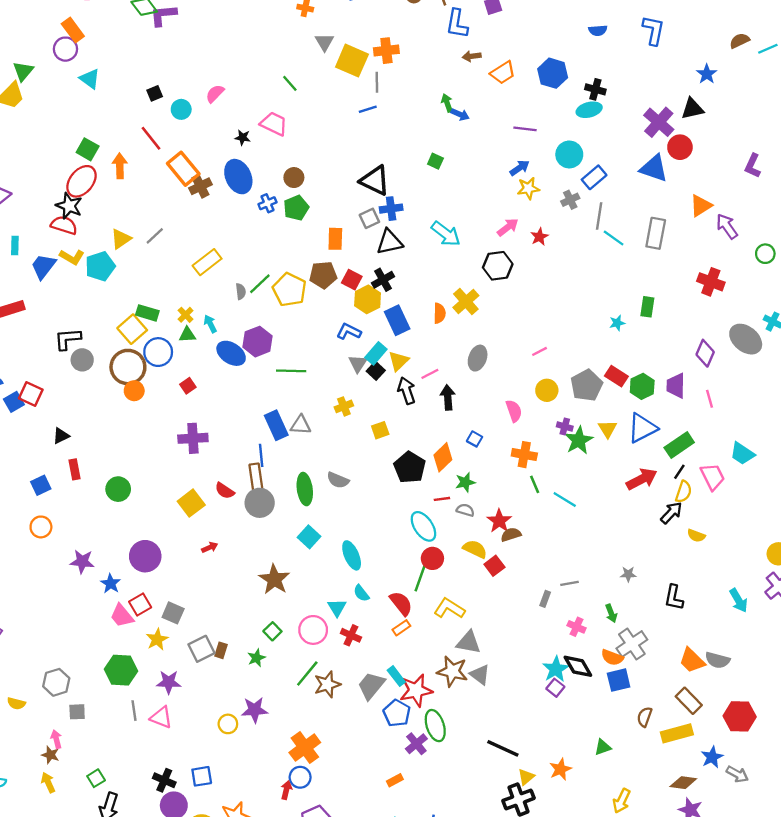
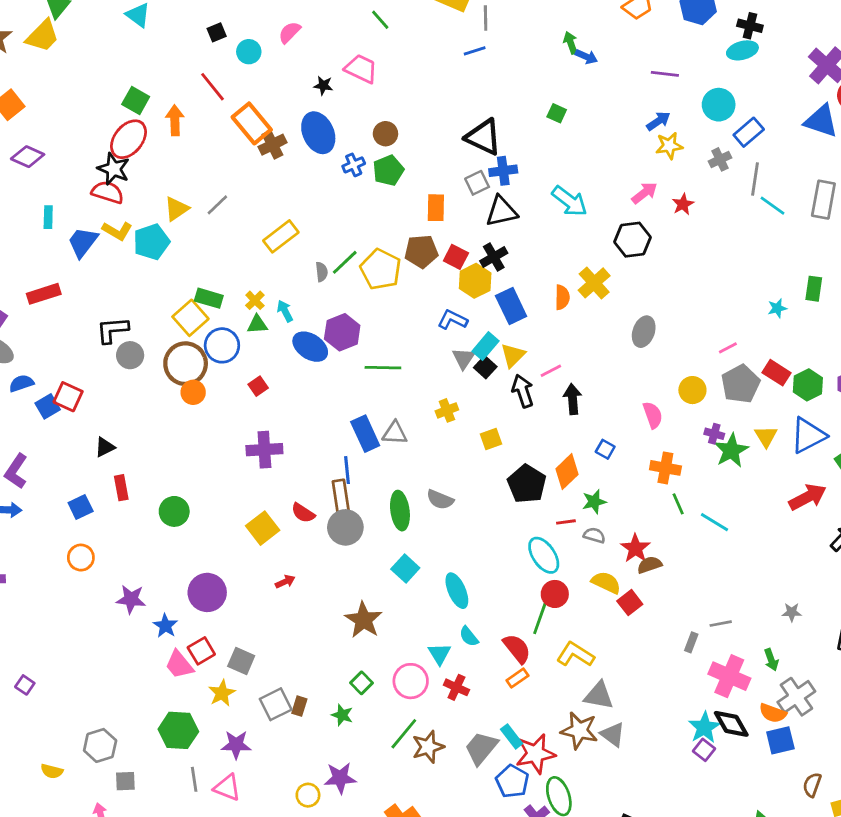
pink line: (540, 351) -> (728, 348), moved
gray ellipse: (478, 358) -> (644, 332), moved
pink cross: (576, 627) -> (729, 676), size x1.8
green star: (256, 658) -> (342, 715), turned -30

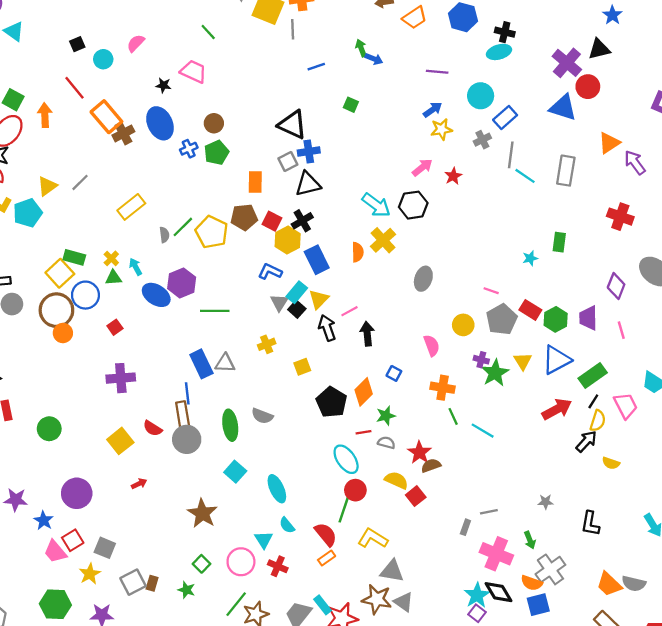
blue line: (475, 51) -> (316, 67), moved
cyan arrow: (570, 201) -> (376, 205), moved
pink line: (728, 348) -> (491, 291), turned 48

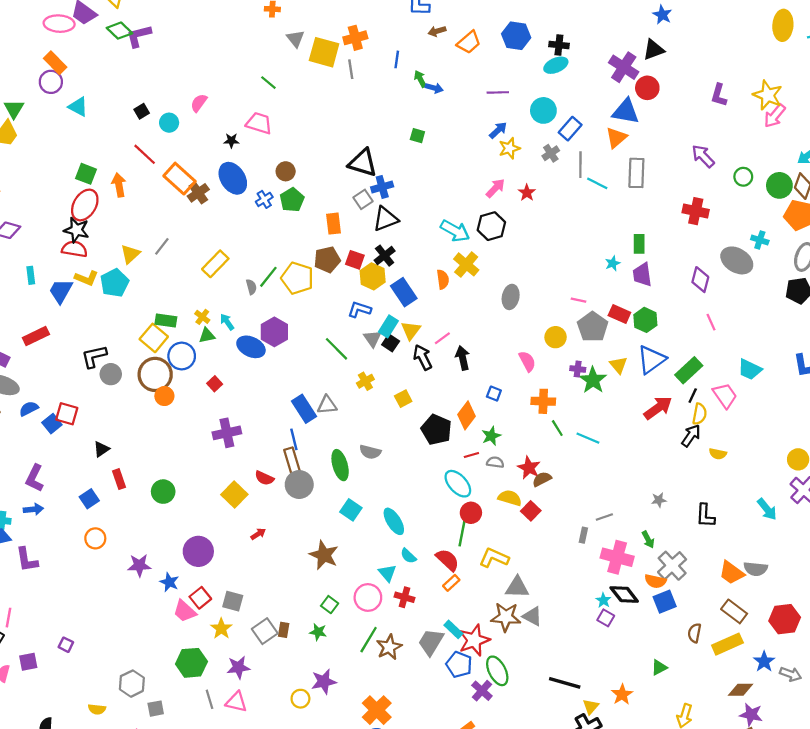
blue line: (316, 67) -> (397, 59), moved, turned -56
orange triangle: (609, 143) -> (616, 138), moved
green line: (215, 311) -> (337, 349), moved, turned 52
purple trapezoid: (588, 318) -> (642, 275), moved
cyan star: (477, 595) -> (603, 600), size x0.6

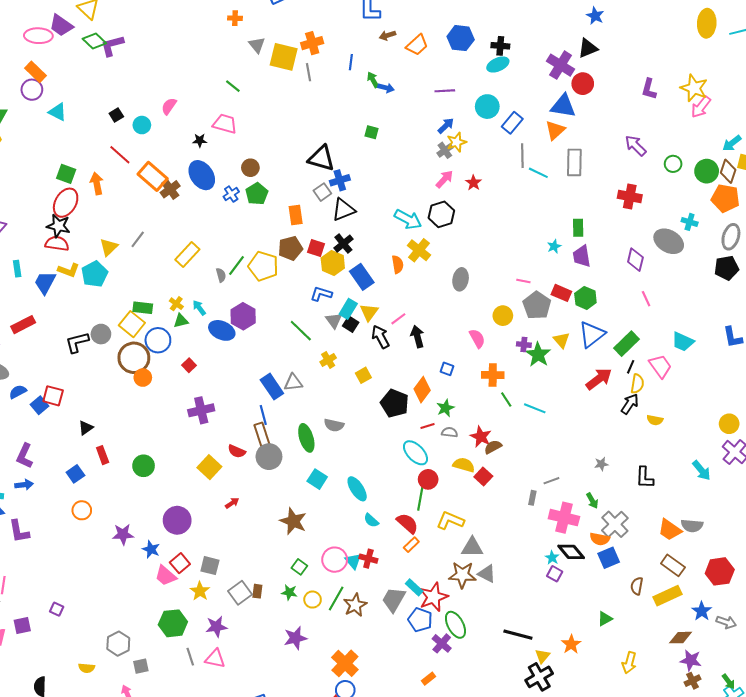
gray cross: (551, 153) -> (445, 150), moved
gray circle: (111, 374) -> (101, 334), moved
cyan triangle: (387, 573) -> (353, 561), moved
yellow circle: (300, 699) -> (313, 600), moved

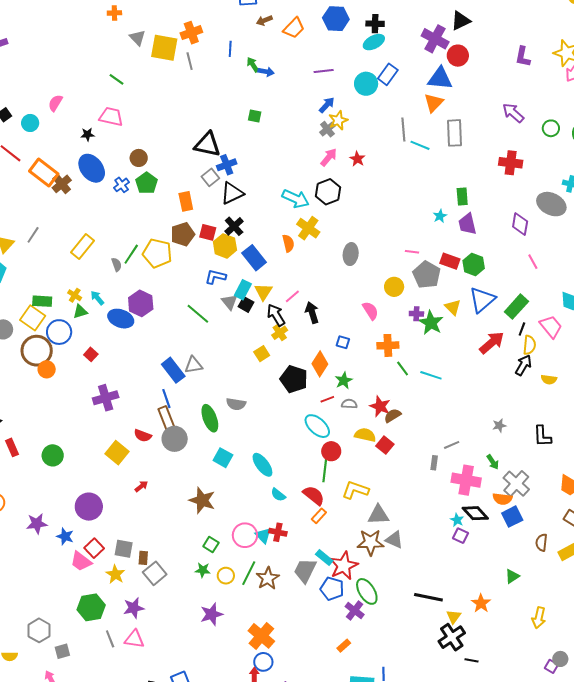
blue rectangle: (512, 123) -> (388, 74), moved
yellow cross: (328, 360) -> (280, 333), moved
brown rectangle: (257, 591) -> (143, 558), moved

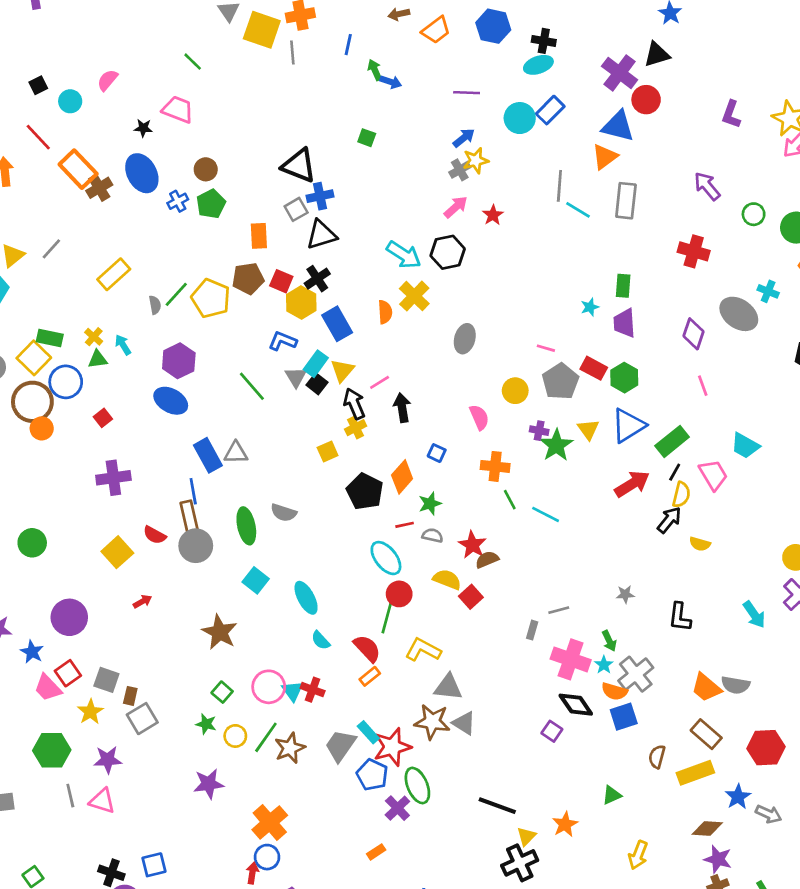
blue ellipse: (121, 319) -> (171, 401), moved
cyan star: (457, 520) -> (604, 665), moved

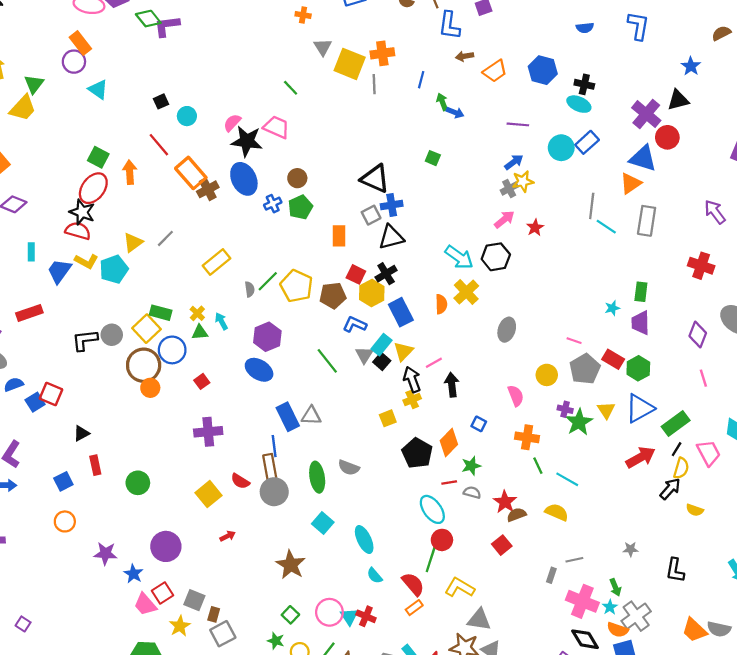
cyan ellipse: (538, 65) -> (579, 104), turned 40
pink semicircle: (107, 80) -> (232, 123), moved
black star: (143, 128) -> (247, 141), size x2.0
brown pentagon: (248, 278) -> (333, 296), moved
yellow semicircle: (447, 579) -> (557, 512), moved

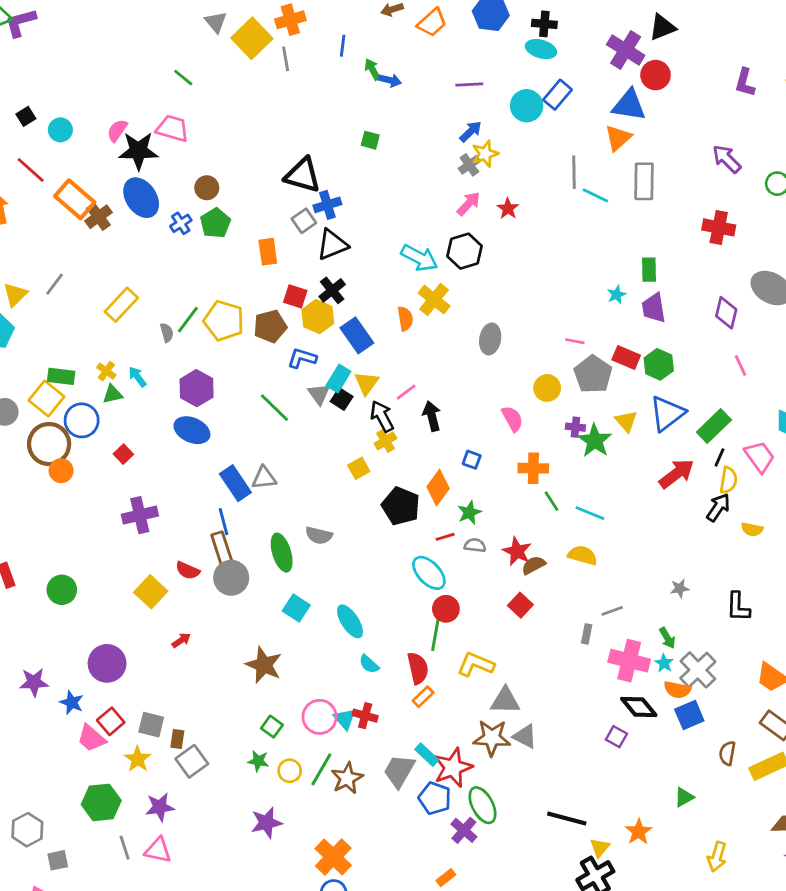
yellow square: (350, 64) -> (252, 38), turned 32
red semicircle: (413, 584) -> (418, 668), turned 35

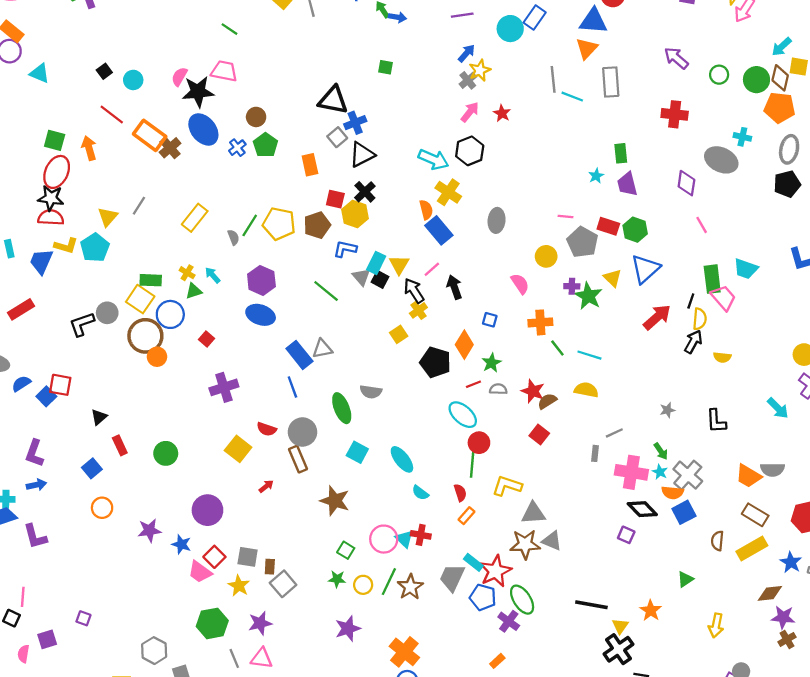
blue rectangle: (357, 335) -> (439, 230), moved
green rectangle: (714, 426) -> (712, 279), moved, turned -48
brown rectangle: (222, 548) -> (298, 459), moved
red semicircle: (418, 668) -> (460, 493), size x0.7

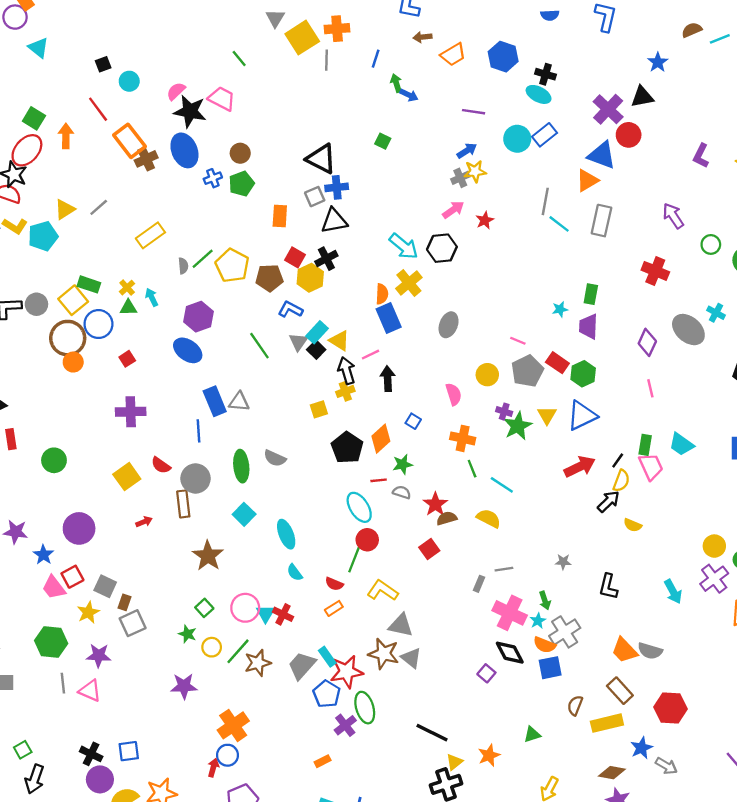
yellow triangle: (399, 265) -> (339, 341), turned -45
green rectangle: (712, 279) -> (645, 445), size x0.7
red semicircle: (460, 493) -> (334, 584), turned 114

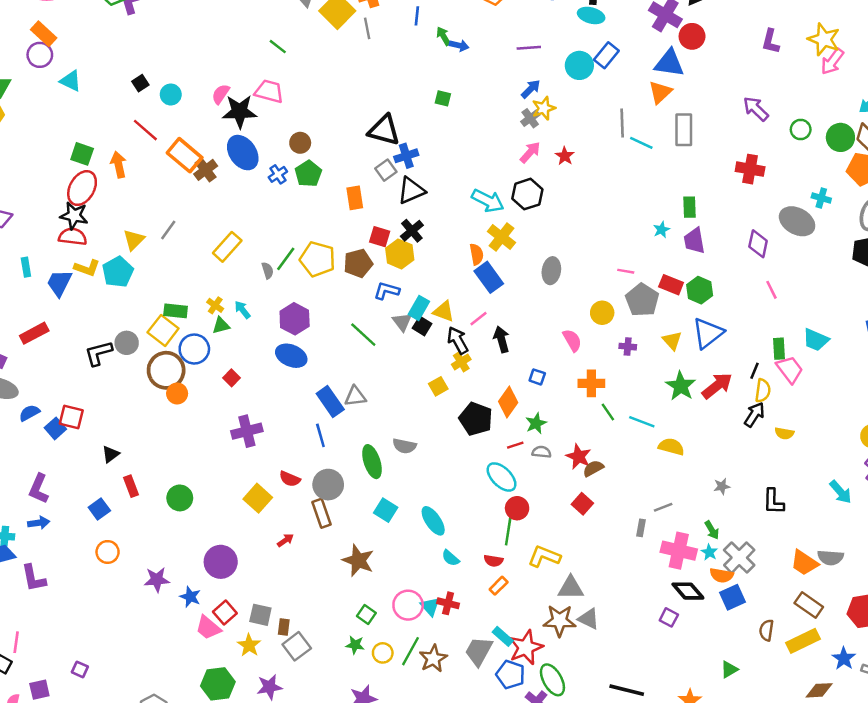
green star: (518, 426) -> (681, 386), moved
yellow semicircle: (489, 518) -> (671, 447), moved

